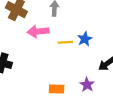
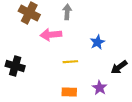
yellow line: (65, 42) -> (70, 62), moved

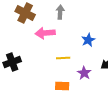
black cross: (15, 66) -> (12, 62), turned -36
purple star: (100, 88) -> (84, 73), moved

